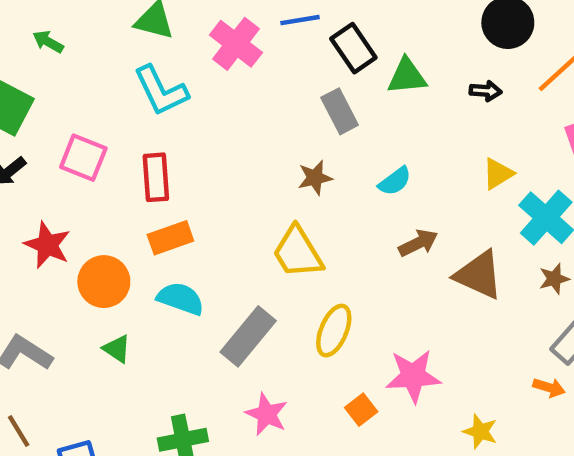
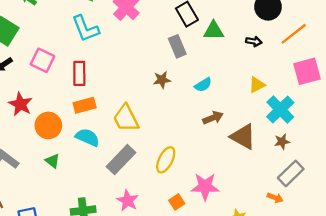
yellow trapezoid: (298, 252) -> (126, 118), moved

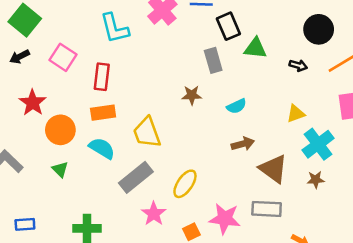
gray rectangle: (291, 173) -> (267, 209), moved, turned 40
pink star: (128, 201) -> (154, 214), moved

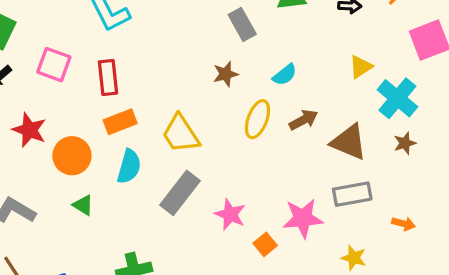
cyan semicircle: (102, 148) -> (129, 167), turned 88
yellow ellipse: (185, 184) -> (257, 119), moved
pink star: (154, 214) -> (230, 214), moved

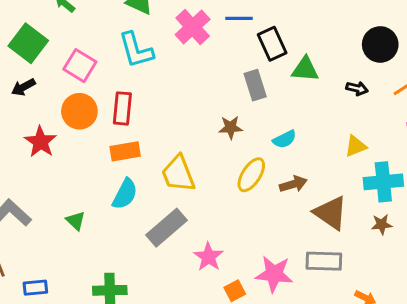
pink square: (54, 65) -> (80, 66), moved
cyan cross: (397, 98) -> (383, 182), turned 33
orange circle: (72, 156) -> (79, 111), moved

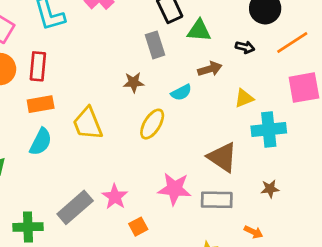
brown arrow: (293, 184) -> (210, 69), moved
brown star: (382, 224) -> (270, 189), moved
gray rectangle: (166, 228) -> (75, 207), moved
pink star: (274, 274) -> (175, 189), moved

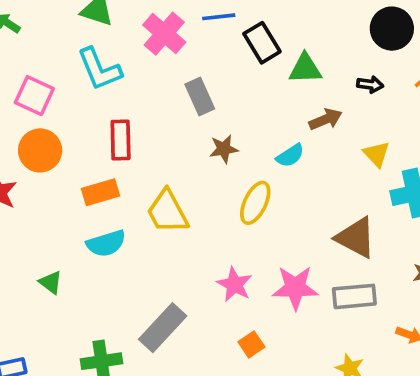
gray rectangle: (155, 45) -> (200, 97), moved
red rectangle: (38, 66) -> (121, 140), moved
yellow triangle: (244, 98) -> (376, 154), turned -45
cyan semicircle: (41, 142) -> (106, 243), turned 52
pink star: (115, 197) -> (234, 284), moved

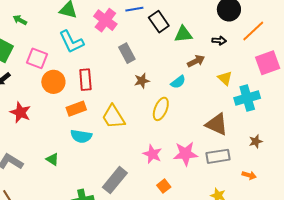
orange circle: (40, 150) -> (53, 82), moved
cyan semicircle: (106, 243) -> (81, 136), turned 30

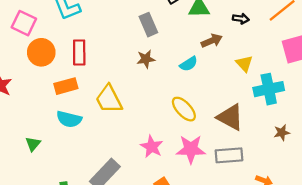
gray rectangle: (127, 53) -> (148, 25), moved
yellow ellipse: (161, 109) -> (184, 109), moved, turned -70
brown star: (256, 141) -> (282, 133), moved
green triangle: (52, 159) -> (33, 144), turned 32

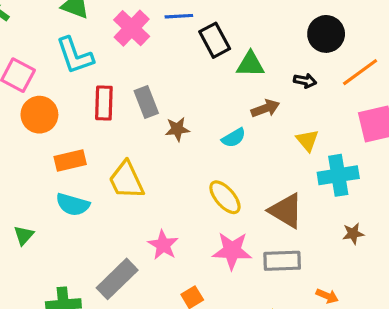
gray rectangle: (148, 25) -> (146, 102), moved
red rectangle: (79, 52) -> (104, 103), moved
pink star: (152, 147) -> (163, 245), moved

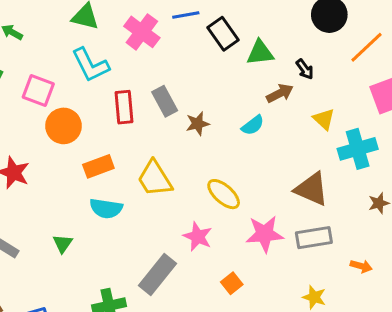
black arrow: (305, 81) -> (305, 69), moved, turned 50
yellow ellipse: (225, 197) -> (224, 194), moved

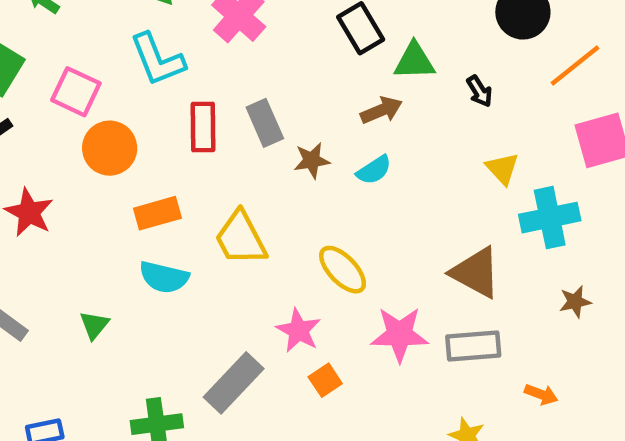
brown arrow: (280, 93) -> (381, 110), moved
cyan semicircle: (253, 125) -> (374, 170), moved
orange square: (232, 283) -> (325, 380), moved

